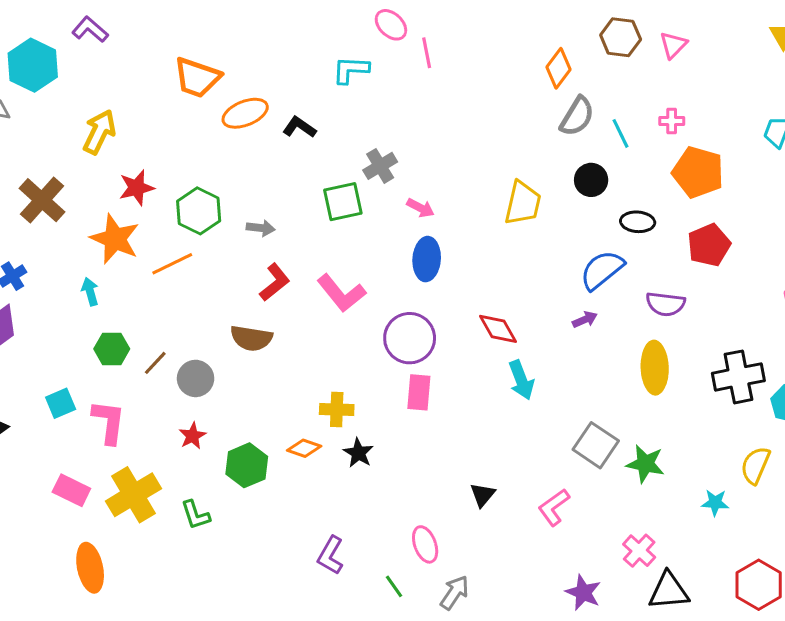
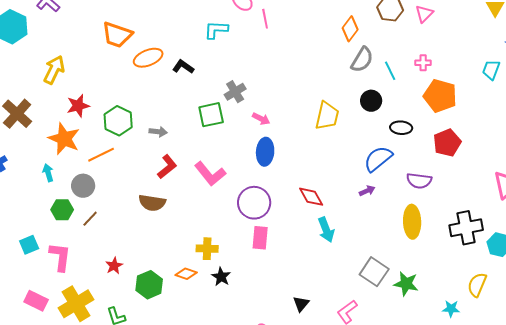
gray circle: (196, 378) -> (83, 186), moved

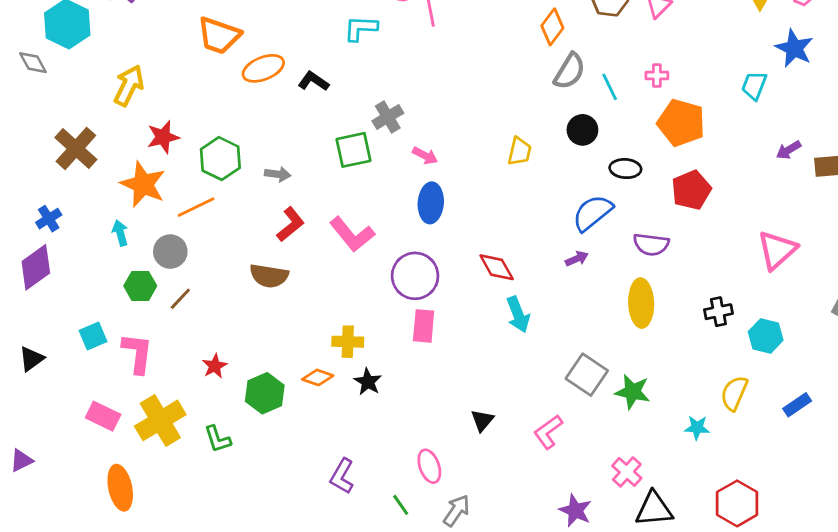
yellow trapezoid: (327, 116) -> (519, 151), size x0.7
black cross: (466, 228) -> (718, 312), size x0.6

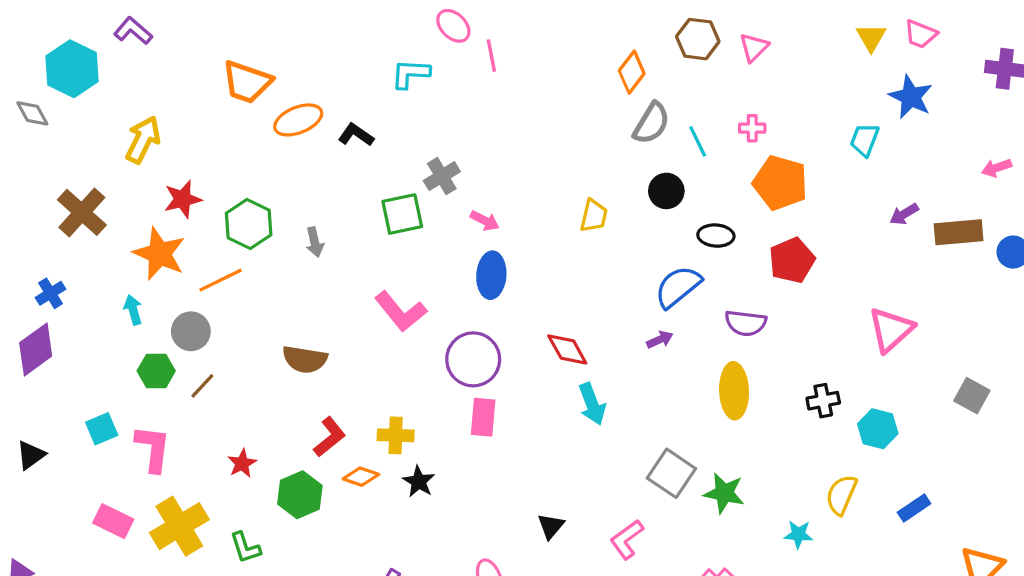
gray arrow: (278, 174) -> (315, 242), turned 70
red L-shape: (291, 224) -> (330, 437), moved

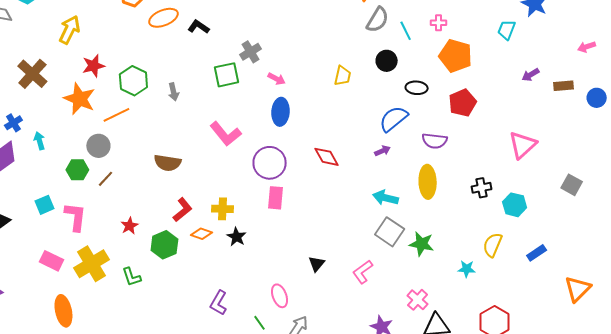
brown rectangle: (959, 232) -> (564, 86), size x0.7
cyan arrow: (133, 310) -> (39, 141), moved
cyan arrow: (592, 404) -> (386, 198), moved, turned 125

